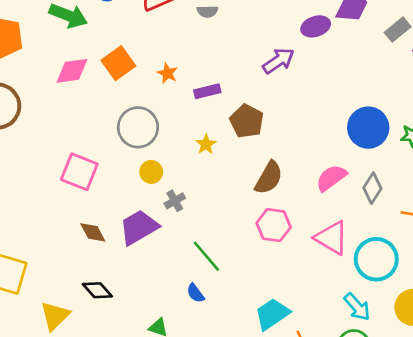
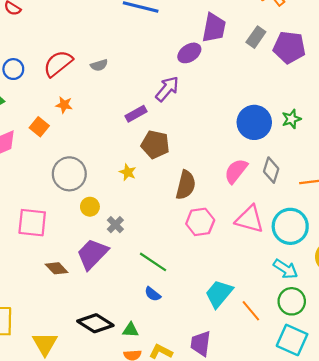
orange square: (118, 63) -> (39, 127), size x0.7
orange star: (167, 73) -> (64, 105), moved
purple rectangle: (207, 91) -> (136, 114), moved
black diamond: (97, 290) -> (95, 323), moved, size x1.4

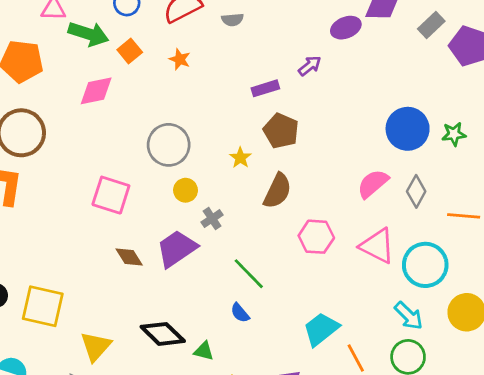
purple arrow: (167, 89) -> (310, 66), size x0.7
orange square: (39, 127) -> (130, 51), moved
brown semicircle: (186, 185) -> (277, 191), moved

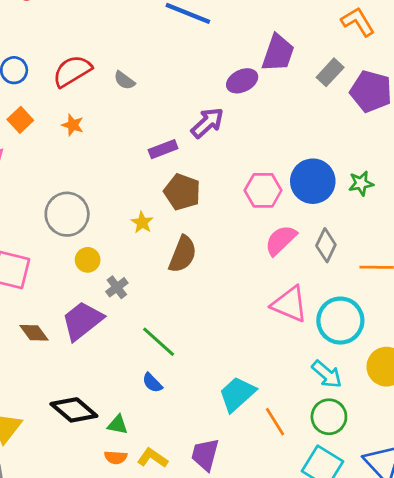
gray semicircle: (232, 20) -> (124, 80), turned 45
purple arrow: (310, 66) -> (207, 123), size x1.4
pink hexagon: (316, 237) -> (263, 190), moved

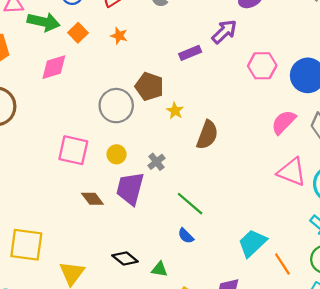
pink hexagon: (263, 190) -> (262, 66), moved
brown pentagon: (182, 192) -> (149, 86), moved
yellow circle: (88, 260) -> (117, 154), moved
purple trapezoid: (82, 321) -> (130, 189), turned -36
black diamond: (74, 410) -> (125, 258), size x0.7

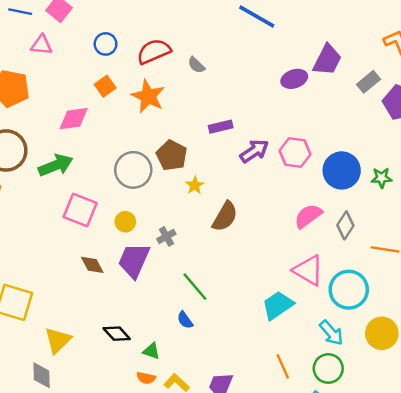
green arrow: (44, 22) -> (56, 165), moved, turned -44
purple arrow: (224, 32) -> (254, 151), moved
orange star: (119, 36) -> (148, 96), size x1.8
cyan trapezoid: (252, 243) -> (278, 305), moved

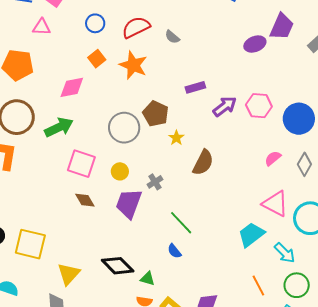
pink semicircle: (308, 216) -> (273, 158), size x0.7
brown diamond: (92, 265) -> (85, 200), moved
cyan arrow: (331, 333) -> (285, 253), moved
black diamond: (117, 334) -> (118, 266), size x1.4

